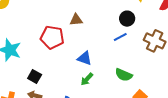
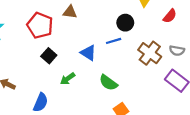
blue triangle: (85, 58) -> (88, 53), moved
black square: (35, 76) -> (49, 56), moved

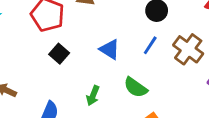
blue line: (114, 41) -> (150, 45), moved, turned -40
green arrow: (68, 79) -> (93, 96), moved, turned -32

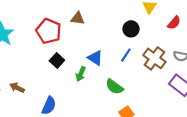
green arrow: (93, 96) -> (81, 74), moved

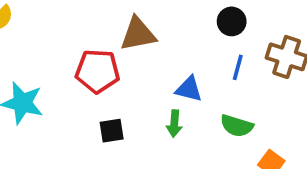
brown triangle: (78, 18) -> (138, 34), size x1.5
black square: (57, 60) -> (112, 131), moved, turned -32

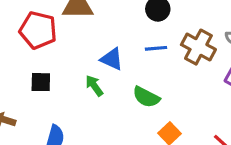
blue line: (238, 67) -> (156, 48), turned 60
green arrow: (174, 123) -> (94, 86), turned 130

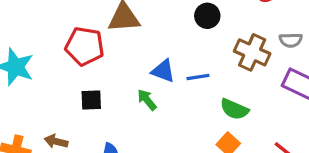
blue line: (156, 48) -> (198, 77), moved
green semicircle: (146, 97) -> (234, 109), moved

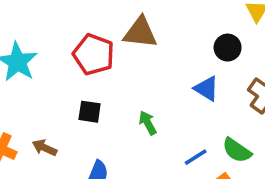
blue triangle: (163, 71) -> (206, 89), moved
blue line: (198, 77) -> (196, 157), moved, turned -35

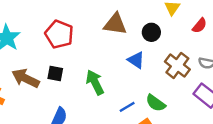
brown triangle: (140, 33) -> (115, 24), moved
green arrow: (148, 123) -> (95, 82), size x1.5
brown arrow: (45, 148) -> (26, 78), moved, size x1.6

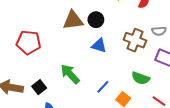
black circle: (151, 32) -> (96, 20), moved
black square: (55, 73) -> (39, 87), moved, turned -32
green semicircle: (156, 103) -> (141, 78), moved

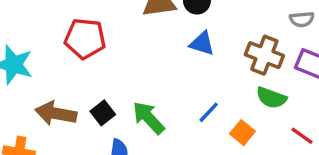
brown cross: (135, 40) -> (264, 55), moved
green arrow: (70, 74) -> (149, 118), moved

